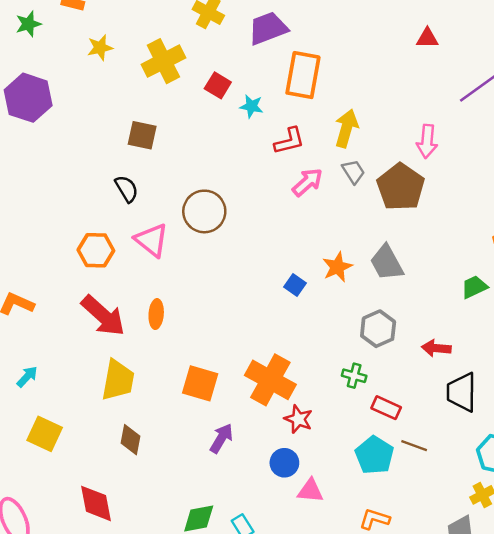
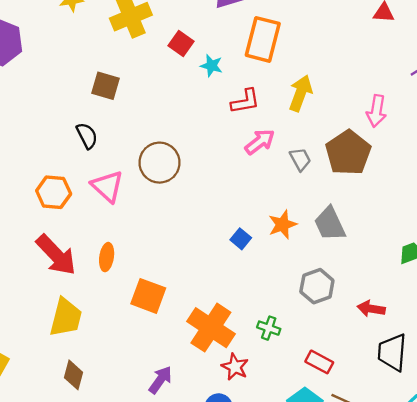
gray trapezoid: (353, 172) -> (300, 159), moved
green cross: (354, 376) -> (269, 328), moved
orange square: (200, 383) -> (148, 296), moved

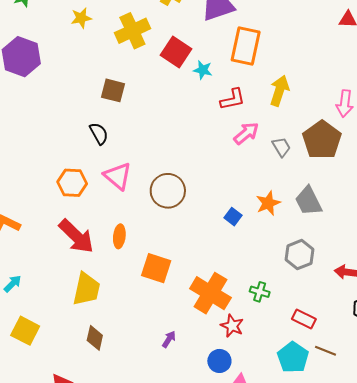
red square: (181, 43) -> (176, 52), size x1.4
brown circle: (160, 163) -> (168, 191), moved
purple arrow: (160, 380) -> (169, 339), size x0.7

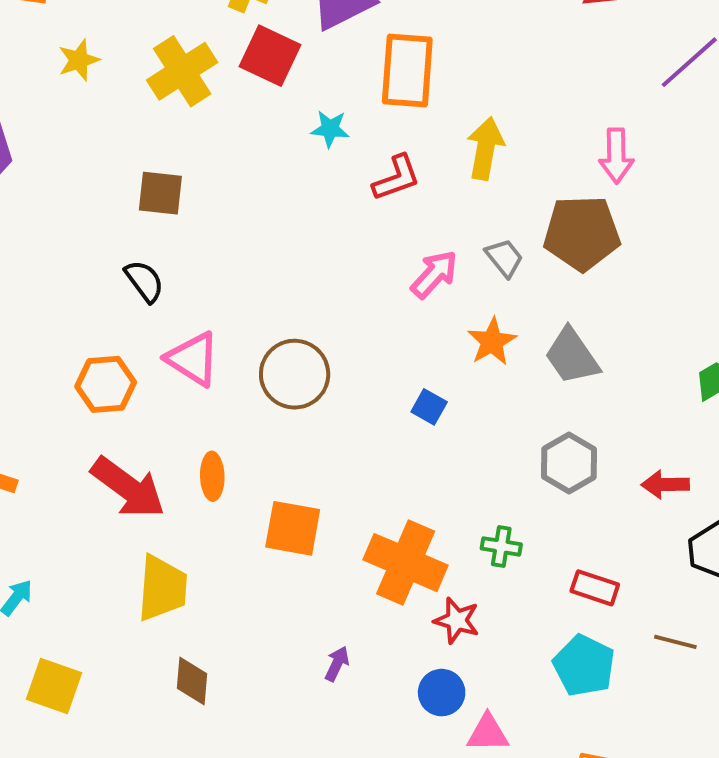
red square: (176, 52) -> (270, 56), moved
pink arrow: (246, 133) -> (434, 274), moved
brown pentagon: (322, 140) -> (582, 233), turned -30
orange star: (268, 203) -> (492, 342), moved
brown line: (326, 351) -> (675, 642), moved

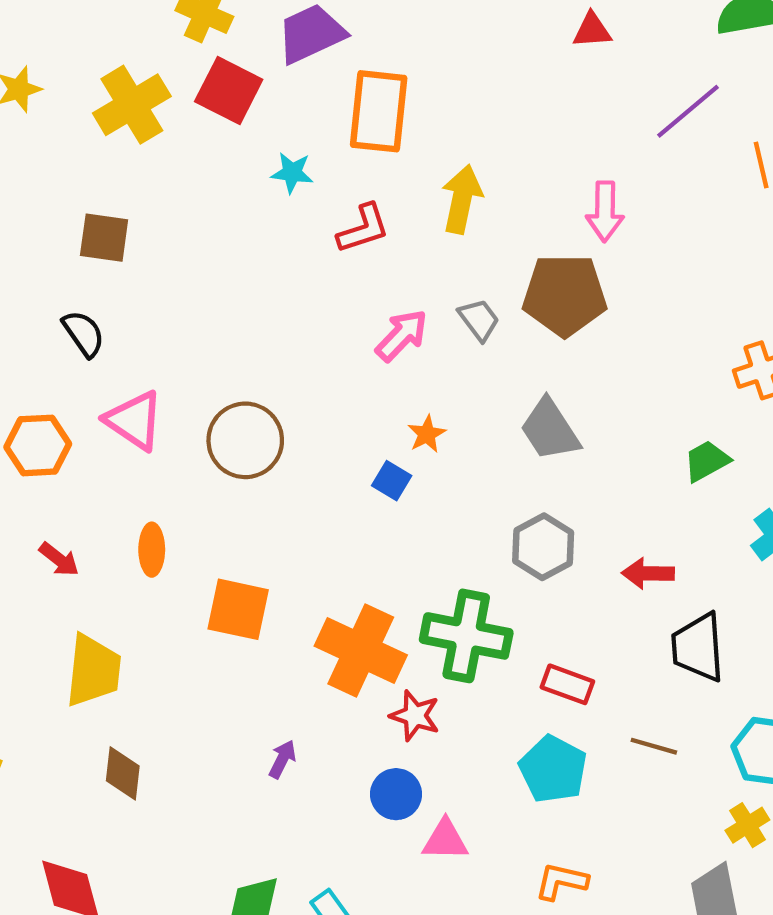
orange star: (492, 342) -> (427, 434), moved, size x0.7
red arrow: (128, 488) -> (59, 559), size x0.5
green cross: (501, 546) -> (466, 636), size x2.0

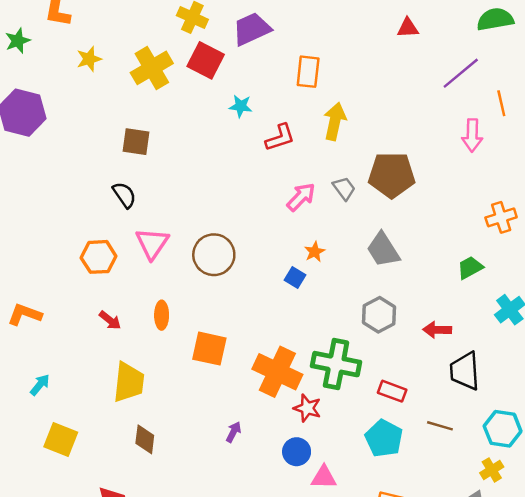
orange rectangle: (379, 111) -> (308, 72), moved, size x0.7
pink arrow: (605, 211) -> (472, 135), moved
pink triangle: (134, 420) -> (152, 243), turned 30

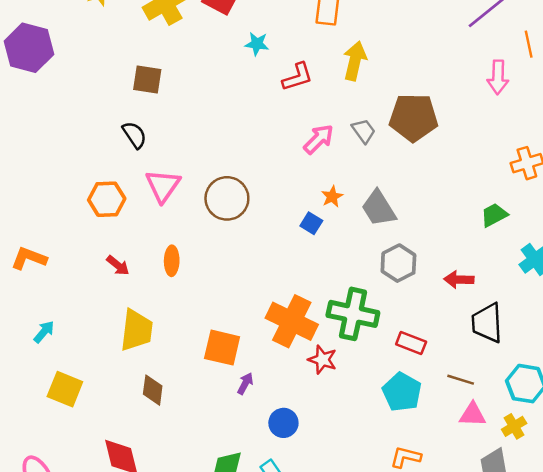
gray trapezoid: (383, 250) -> (379, 208), moved
orange square: (209, 349) -> (222, 348), moved
blue circle: (297, 452) -> (283, 423), moved
pink triangle: (324, 477) -> (472, 415), moved

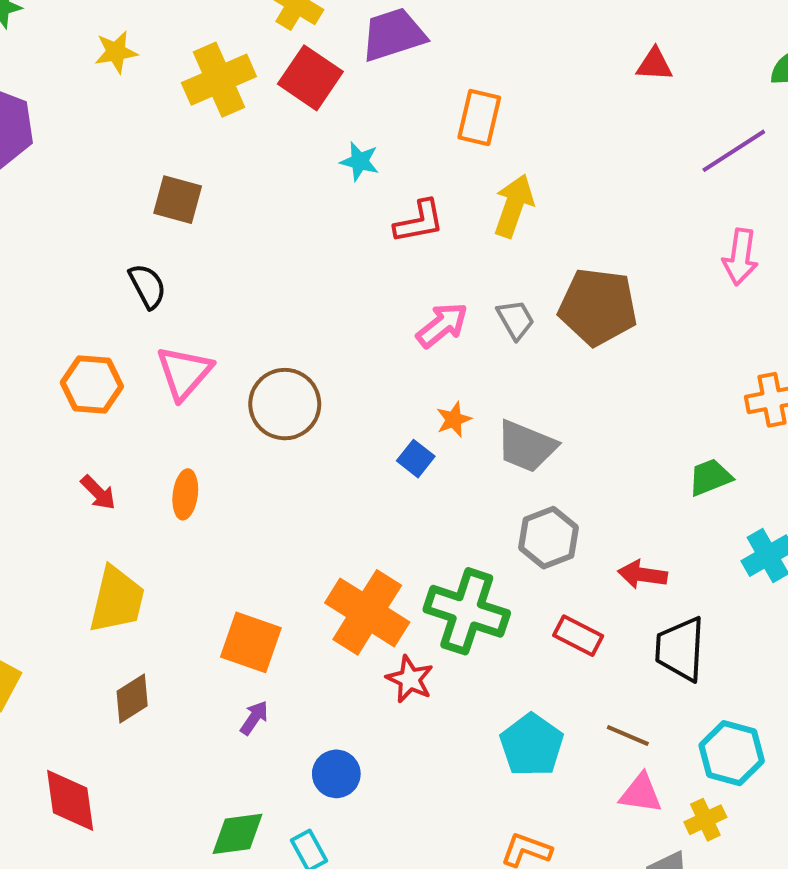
gray trapezoid: (379, 208) -> (526, 446), turned -42
red rectangle: (411, 343) -> (578, 636), moved
purple arrow: (245, 383) -> (254, 718), moved
brown diamond: (153, 390) -> (132, 699), turned 44

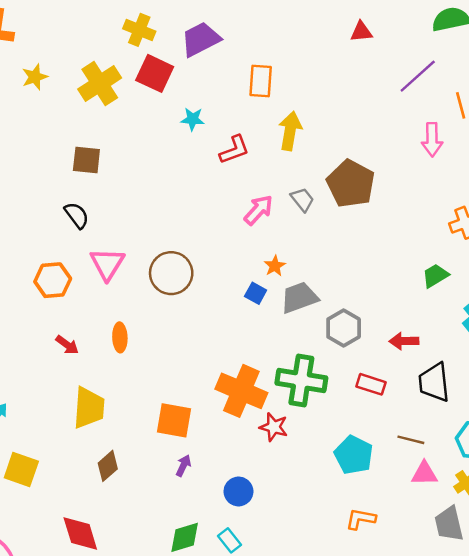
brown pentagon: (598, 307) -> (351, 184), turned 30
gray trapezoid: (526, 446) -> (299, 298), moved, turned 147

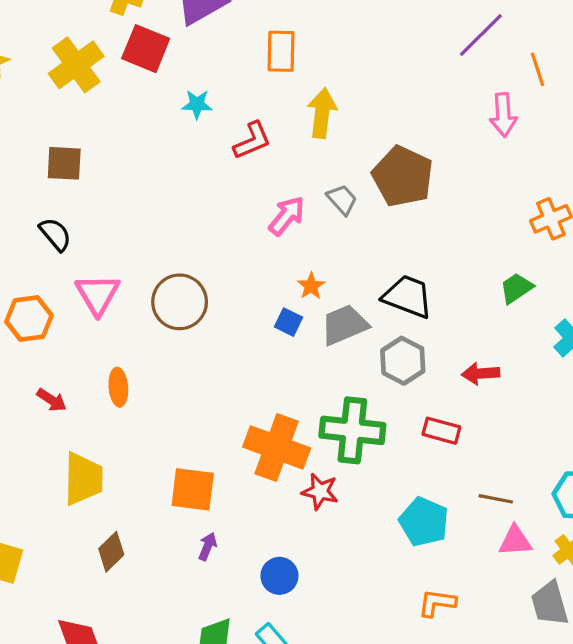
black trapezoid: (434, 382) -> (408, 297), moved, turned 120

